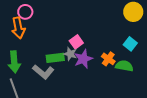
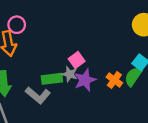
green semicircle: (124, 66) -> (133, 76), moved, turned -66

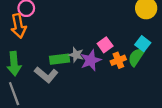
pink square: (77, 60) -> (105, 45), moved
orange cross: (114, 80) -> (118, 60), turned 32

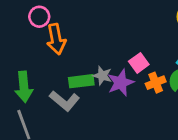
orange arrow: (18, 26) -> (56, 39), moved

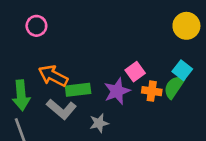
orange arrow: (56, 39) -> (53, 76), moved, turned 128
gray star: (102, 76) -> (99, 123), moved, turned -30
orange cross: (156, 83) -> (152, 91), turned 30

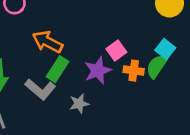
orange arrow: (53, 76) -> (47, 42), moved
green rectangle: (78, 90) -> (58, 69), turned -50

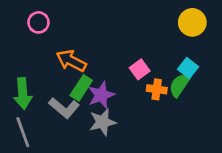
purple star: (98, 71) -> (101, 95), moved
gray star: (79, 104) -> (103, 122), size x1.4

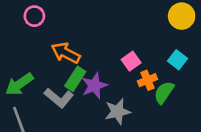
green semicircle: (179, 85) -> (164, 92), moved
orange cross: (157, 89) -> (148, 80), turned -30
green arrow: (23, 94) -> (19, 84), turned 60
gray star: (103, 122) -> (118, 112), moved

